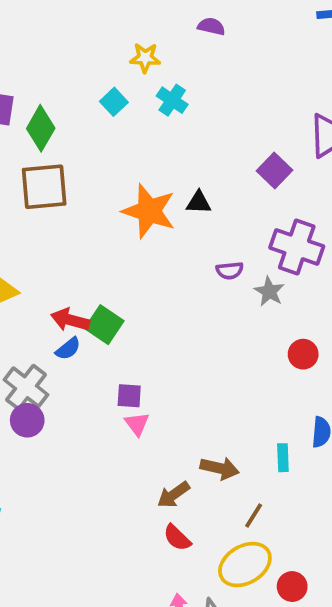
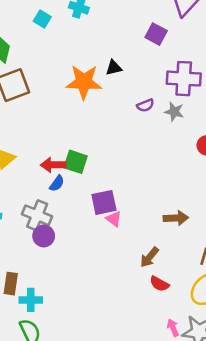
purple square: (129, 396) -> (104, 202), size x1.5
brown arrow: (220, 468) -> (176, 218), moved

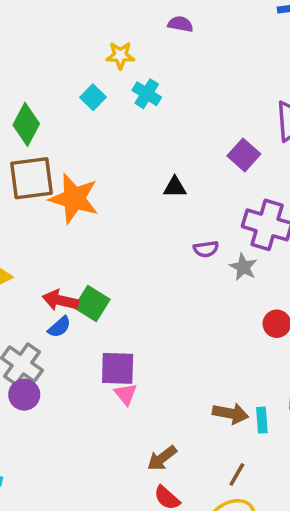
orange star: (84, 82) -> (74, 199), moved
brown arrow: (176, 218) -> (230, 413), moved

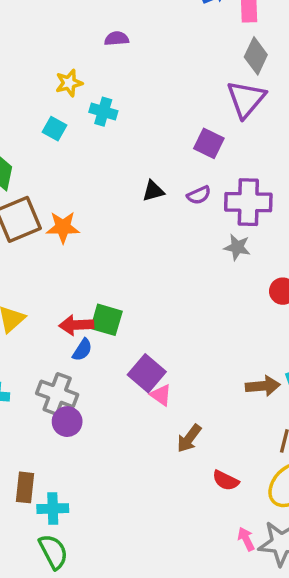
orange star: (74, 199) -> (63, 227), size x0.7
purple semicircle: (206, 249) -> (199, 195), moved
purple square: (118, 368) -> (147, 373), turned -36
brown arrow: (162, 458) -> (189, 438), moved

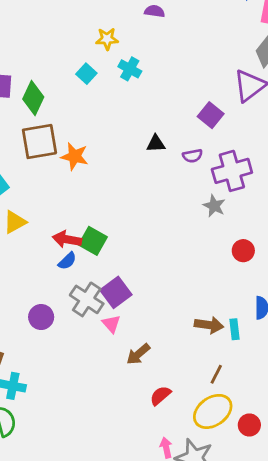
purple cross: (248, 202) -> (232, 171), turned -30
gray cross: (57, 394) -> (87, 299), moved
pink triangle: (161, 395) -> (111, 324), moved
red semicircle: (226, 480) -> (160, 396), turned 100

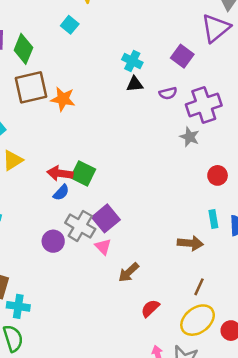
cyan cross: (130, 69) -> (132, 61), moved
purple circle: (41, 317) -> (53, 241), moved
cyan rectangle: (235, 329) -> (213, 219), moved

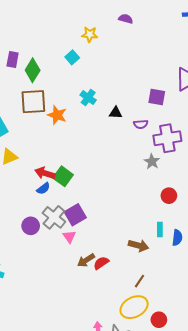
purple square: (182, 56) -> (157, 97), turned -36
cyan cross: (132, 61) -> (88, 98), moved
red semicircle: (150, 308) -> (101, 263), moved

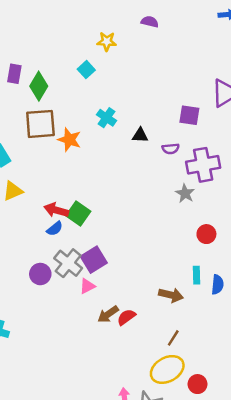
pink triangle: (69, 237) -> (87, 286), turned 40

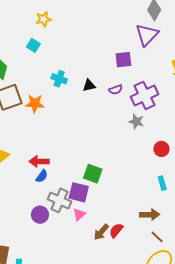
green square: (78, 213) -> (93, 174), moved
purple square: (94, 260) -> (79, 192), turned -30
brown arrow: (171, 295) -> (150, 215), moved
brown line: (173, 338) -> (157, 237), turned -64

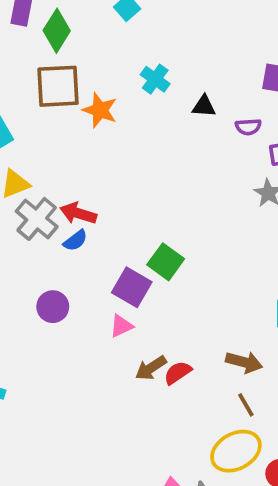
gray cross: (60, 200) -> (37, 219), moved

